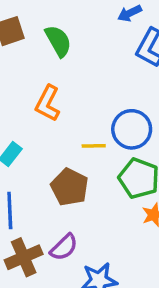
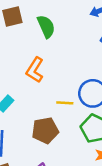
brown pentagon: (70, 187) -> (45, 130), turned 30

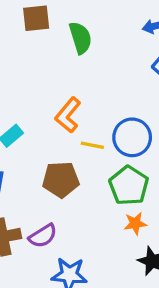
orange L-shape: (35, 70) -> (68, 115), moved

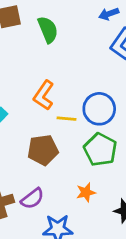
orange star: (135, 223) -> (86, 192), moved

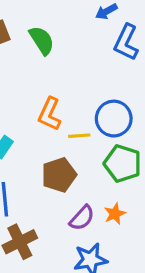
purple semicircle: (32, 199) -> (82, 218), moved

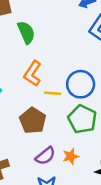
green semicircle: (42, 40) -> (26, 32), moved
brown pentagon: (59, 175) -> (33, 121), turned -30

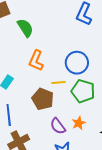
yellow line: (53, 93) -> (59, 83), moved
purple semicircle: (45, 156) -> (58, 126), turned 102

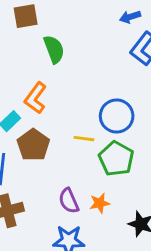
orange L-shape: (36, 61) -> (35, 98), moved
brown pentagon: (43, 99) -> (33, 145), moved

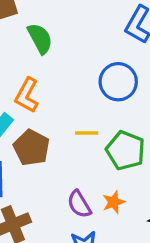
blue circle: (117, 116) -> (118, 82), moved

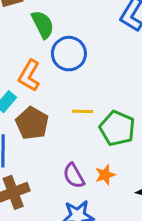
blue circle: (118, 82) -> (69, 54), moved

